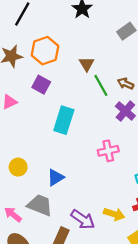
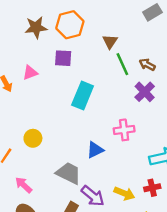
purple square: (41, 85) -> (63, 58), turned -30
blue triangle: (56, 177) -> (95, 150), moved
gray trapezoid: (40, 205) -> (69, 173), moved

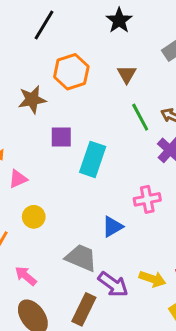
brown star: (36, 27) -> (32, 100), moved
brown triangle: (110, 42) -> (127, 74), moved
purple square: (63, 58) -> (61, 137), moved
pink triangle: (30, 73) -> (18, 179), moved

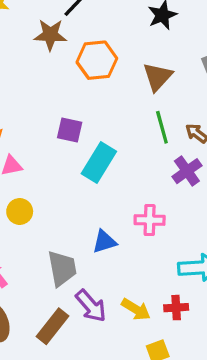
brown triangle: (127, 74) -> (158, 77), size x1.4
brown star: (32, 100) -> (50, 35), moved
gray trapezoid: (81, 258) -> (62, 268), turned 44

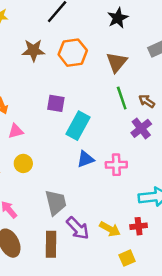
brown star: (50, 35) -> (33, 50), moved
blue triangle: (104, 242) -> (85, 159), moved
brown rectangle: (52, 326) -> (51, 244), turned -35

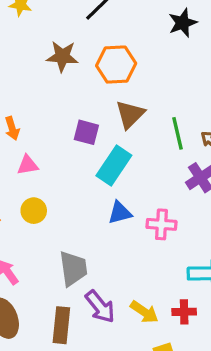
brown triangle: (117, 62) -> (130, 114), moved

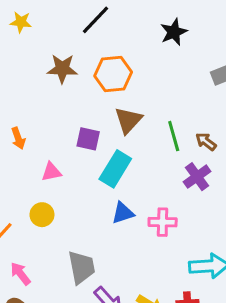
pink triangle: (28, 165) -> (51, 172), moved

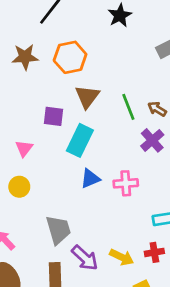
pink triangle: (51, 172) -> (24, 148), turned -36

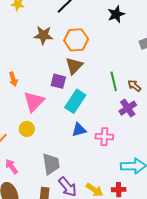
brown triangle: (87, 97) -> (74, 66), moved
pink triangle: (24, 148) -> (34, 102), size x1.6

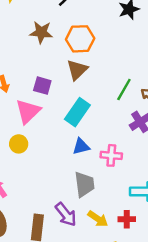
purple square: (58, 81) -> (42, 86), moved
green line: (114, 81) -> (124, 90), turned 42
gray trapezoid: (51, 164) -> (84, 184), moved

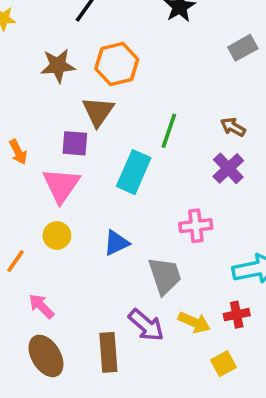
brown triangle: (77, 70) -> (98, 112), moved
green line: (124, 90) -> (169, 131), moved
blue triangle: (81, 146) -> (116, 243), moved

